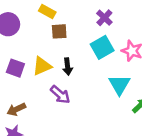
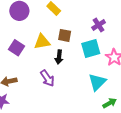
brown square: (59, 31) -> (65, 35), moved
yellow triangle: (42, 66) -> (42, 42), moved

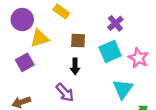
yellow triangle: (42, 42) -> (40, 38), moved
purple square: (17, 48) -> (25, 62), turned 35

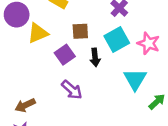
purple square: (25, 62) -> (65, 55), moved
black arrow: (75, 66) -> (95, 57), moved

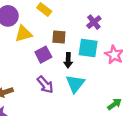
cyan square: (117, 40) -> (88, 48), turned 30
cyan triangle: (135, 79) -> (75, 84), moved

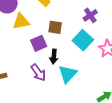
cyan square: (88, 48) -> (83, 40), turned 30
black arrow: (68, 60) -> (54, 57), moved

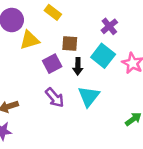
black arrow: (54, 57) -> (78, 66), moved

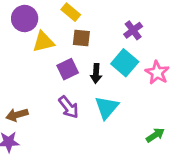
brown square: (70, 44) -> (81, 38), moved

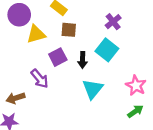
pink star: (157, 73) -> (136, 85), moved
purple arrow: (69, 107) -> (40, 79), moved

